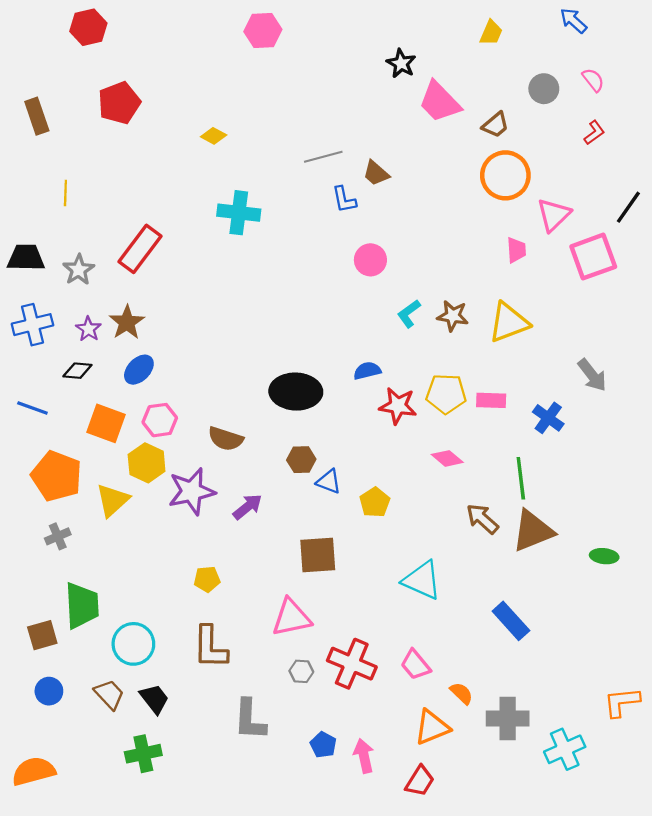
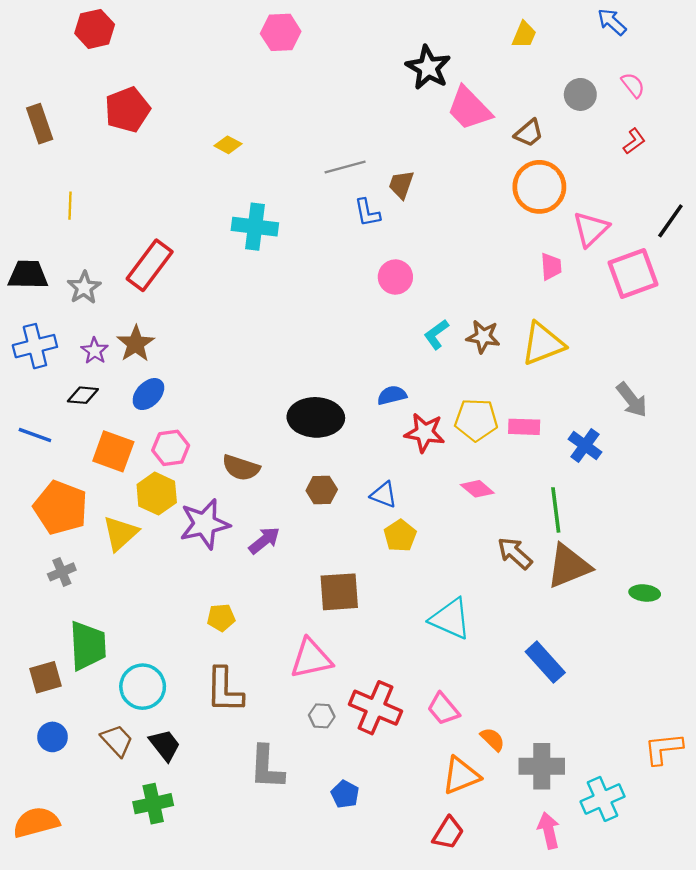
black star: (401, 63) -> (428, 68), size x1.4
brown trapezoid: (376, 173) -> (401, 185), turned 68
blue triangle: (329, 482) -> (384, 495), moved
pink arrow: (364, 756) -> (549, 831), moved

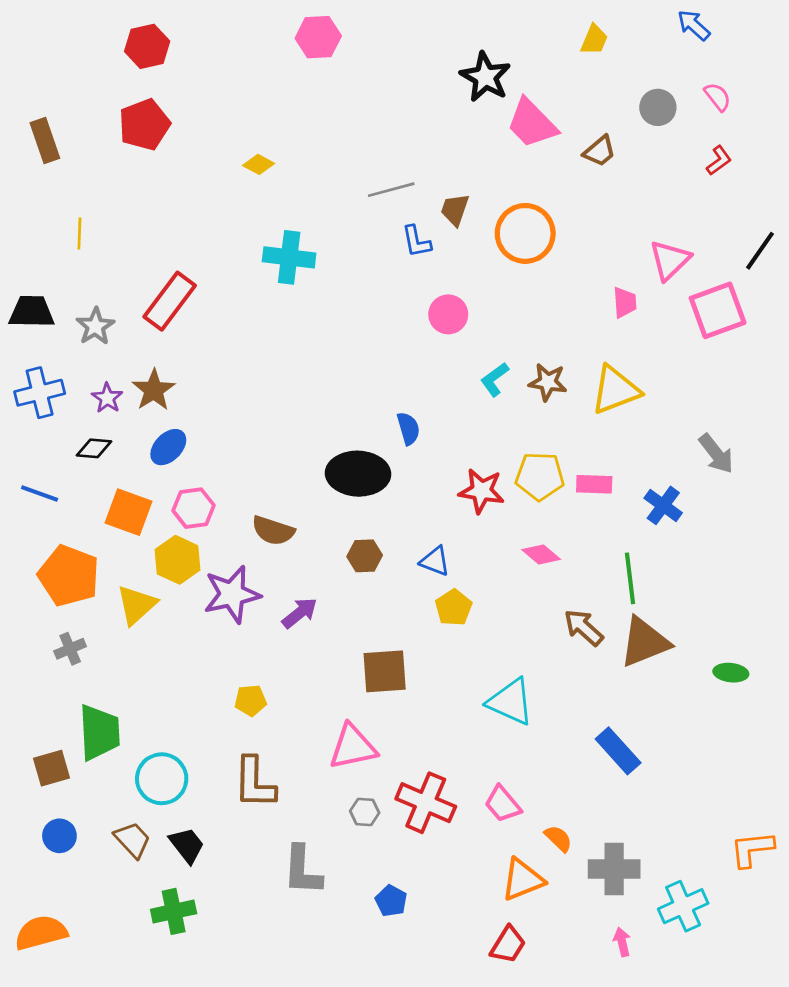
red hexagon: (95, 29) -> (147, 46), moved
orange circle: (539, 187) -> (525, 233), moved
blue semicircle: (392, 395) -> (408, 428), moved, turned 88
pink arrow: (549, 831) -> (622, 942), size x0.7

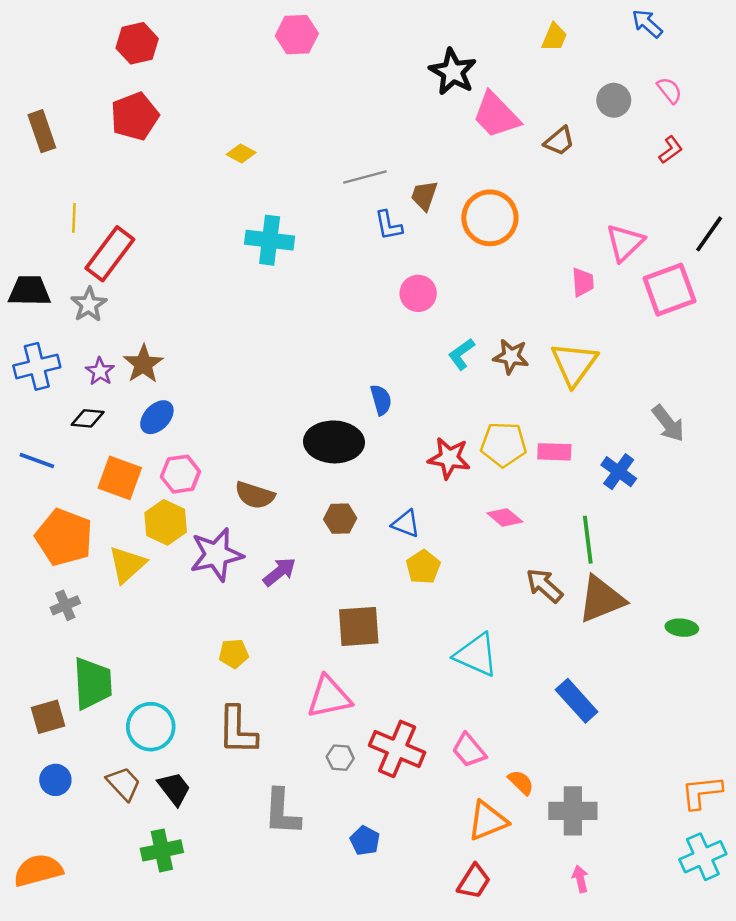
red rectangle: (170, 301) -> (110, 254), moved
yellow triangle: (615, 390) -> (574, 364), turned -33
cyan cross: (683, 906) -> (703, 857), moved

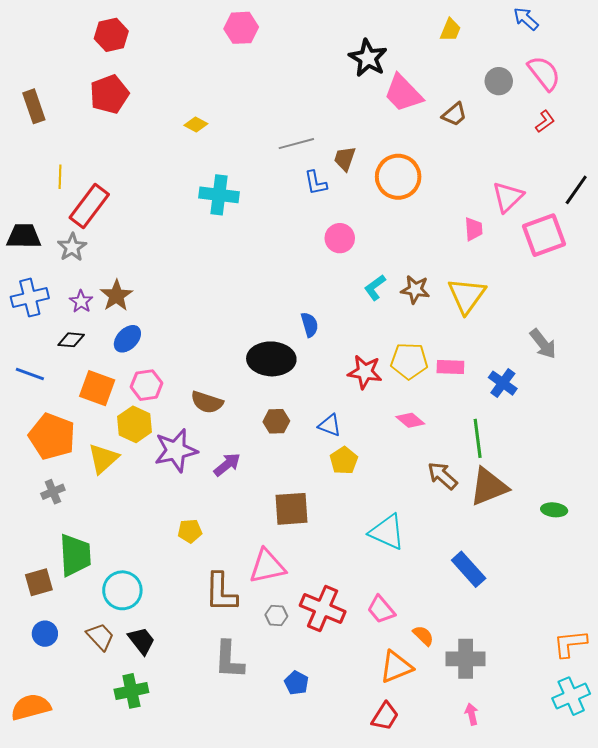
pink semicircle: (669, 90) -> (544, 73), size x1.6
brown L-shape: (237, 730) -> (221, 592), moved

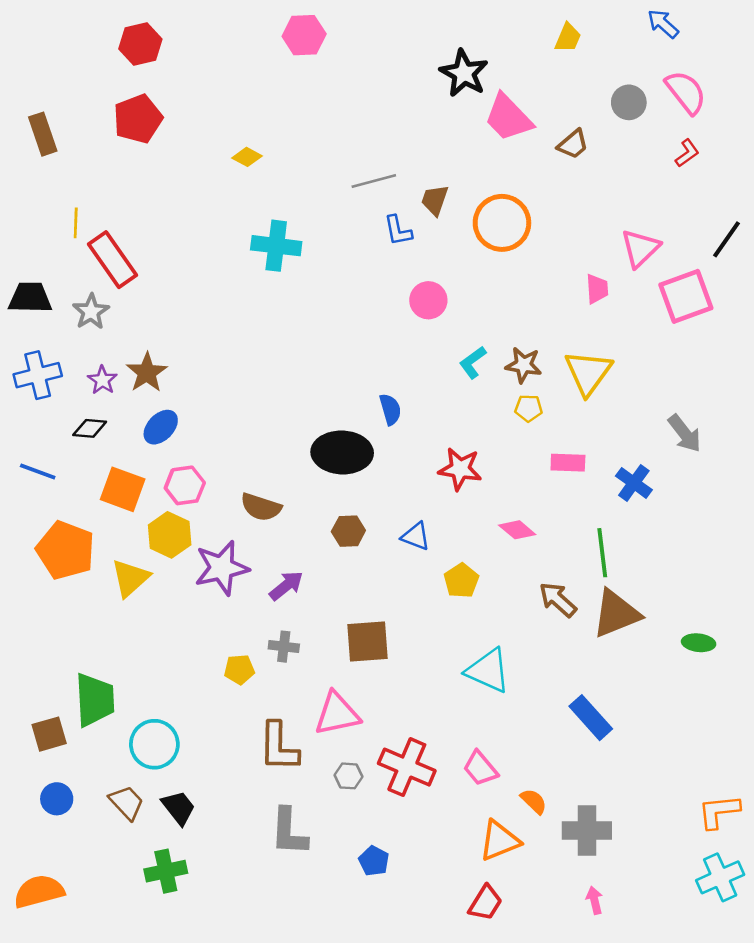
red rectangle: (89, 206) -> (113, 260), turned -72
yellow pentagon: (409, 361) -> (529, 408), moved, size x0.6
yellow pentagon: (344, 461) -> (461, 581), moved
gray cross: (53, 492) -> (284, 647), moved, turned 30

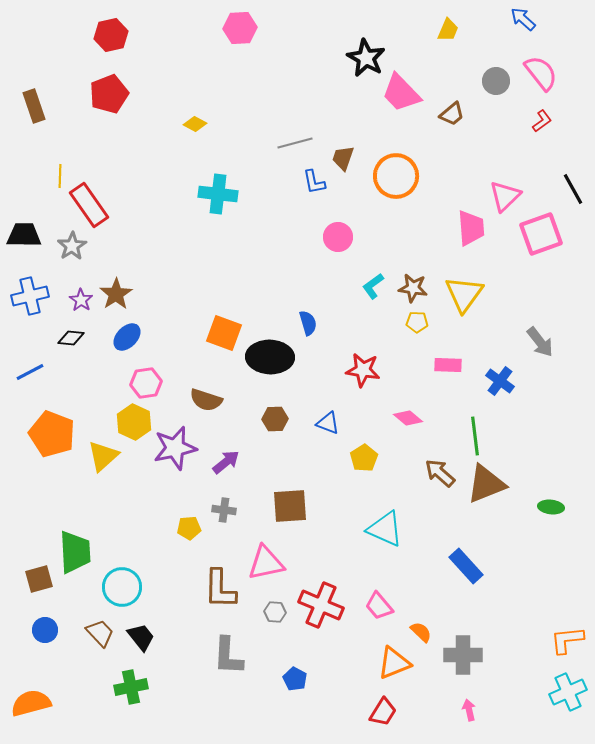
black line: (726, 239) -> (573, 189), turned -64
pink trapezoid: (597, 289) -> (471, 228), size x1.5
blue line: (38, 472) -> (30, 372), turned -48
orange square: (123, 489) -> (224, 333), moved

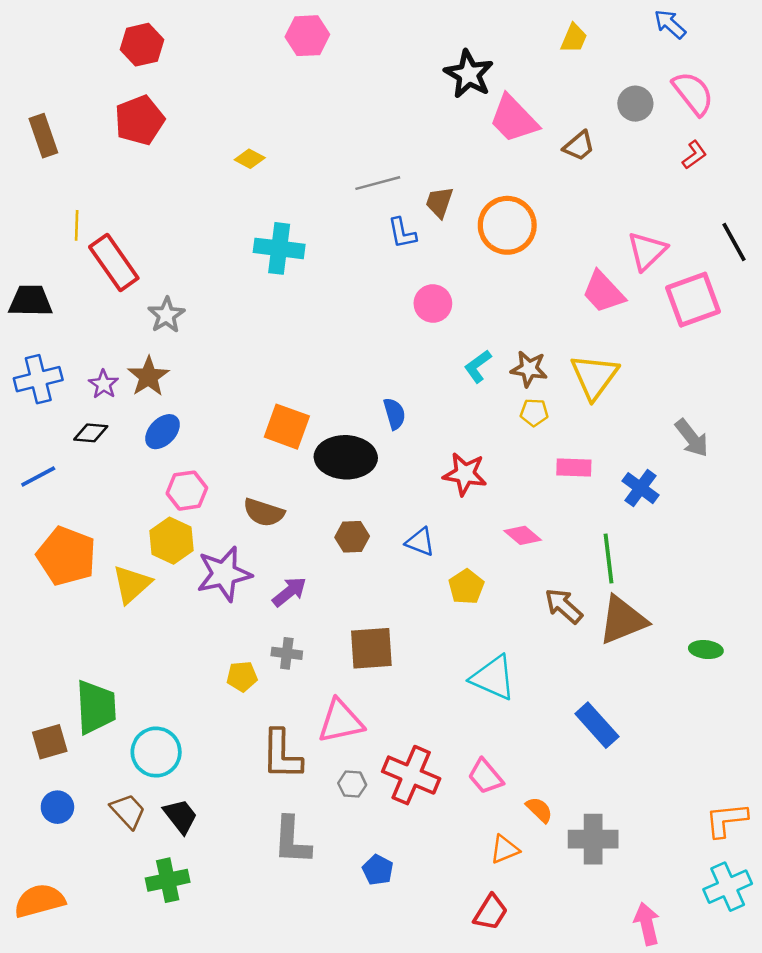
pink trapezoid: (471, 228) -> (603, 292), turned 141
gray star: (72, 246) -> (166, 315), moved
orange triangle: (394, 663) -> (505, 849), size x0.7
pink arrow: (469, 710) -> (647, 924), moved, size x1.5

